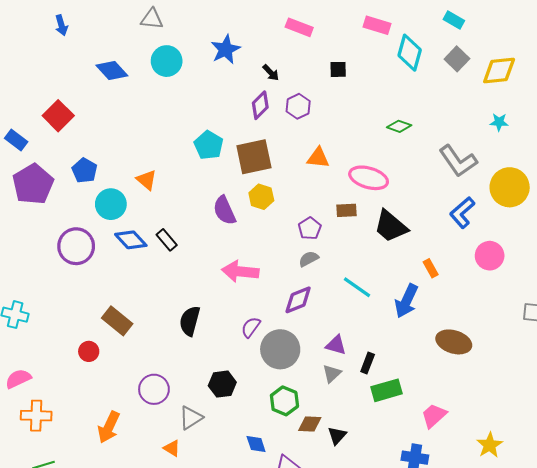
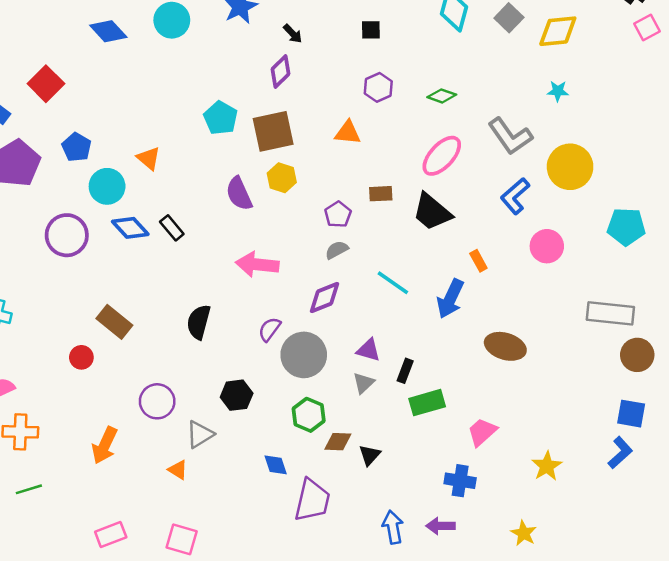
purple hexagon: (298, 106) -> (378, 87), moved
pink ellipse: (369, 178) -> (442, 156), moved, turned -63

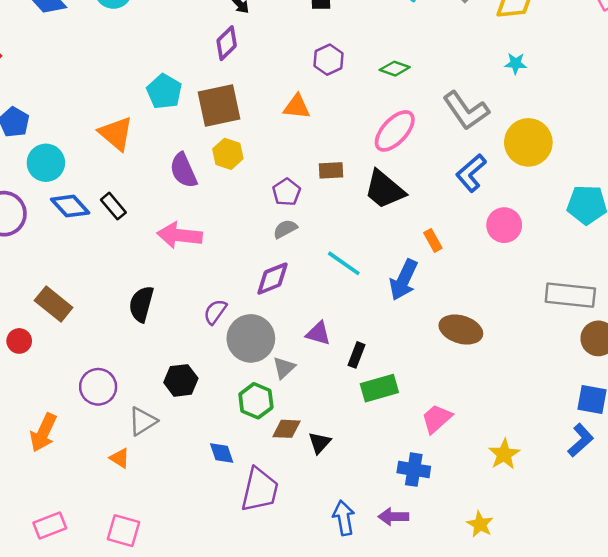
orange triangle: (149, 158) -> (116, 133), moved, size x1.4
pink arrow: (257, 265) -> (180, 235), moved
gray triangle: (364, 383) -> (284, 368), moved

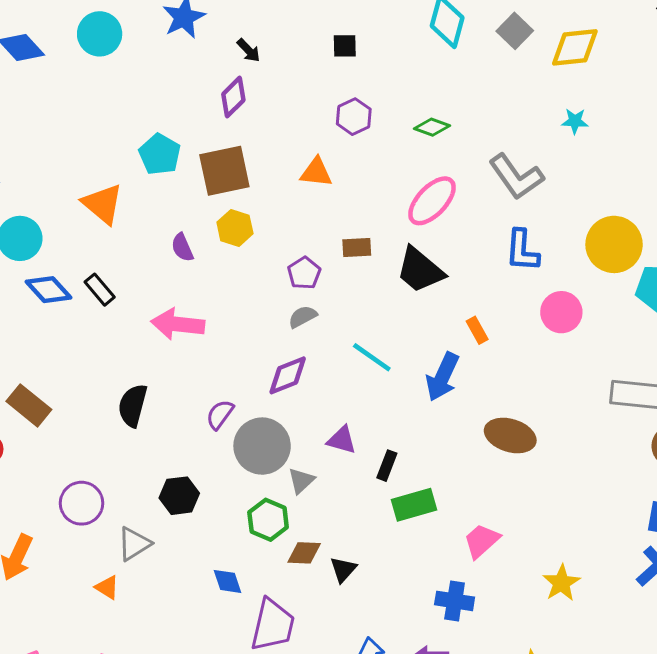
yellow circle: (528, 142) -> (614, 244), moved
purple semicircle: (183, 170) -> (182, 247), size x0.7
blue L-shape: (471, 173) -> (522, 250), turned -45

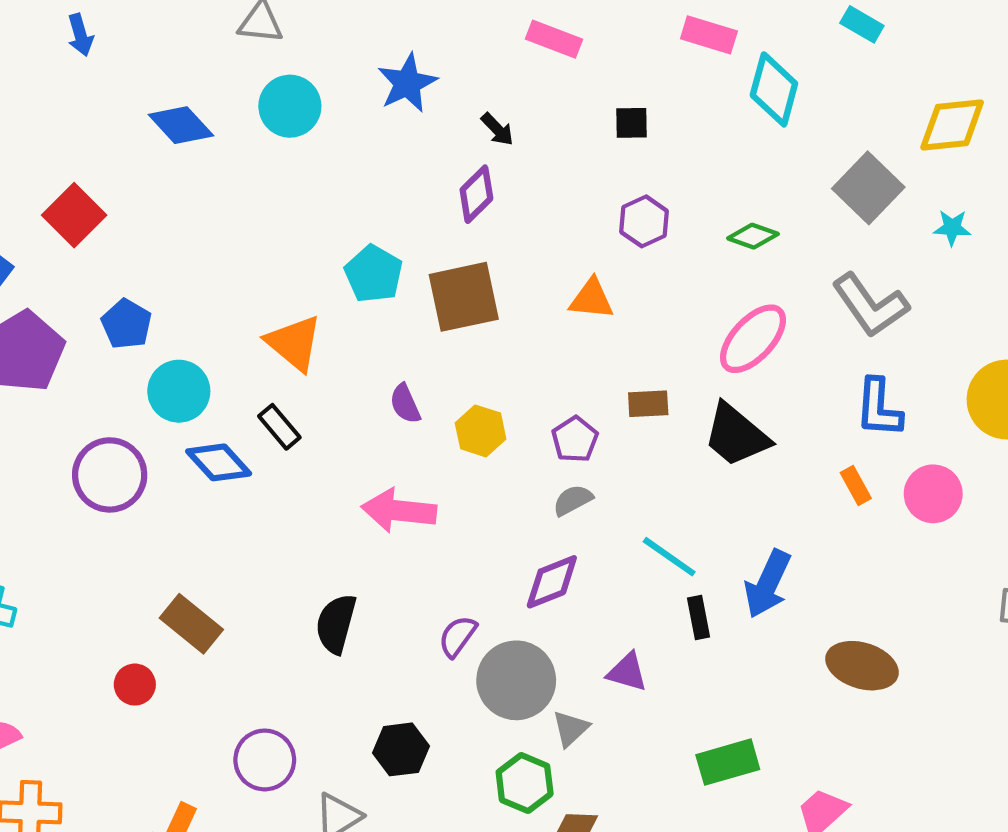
gray square: (515, 31) -> (868, 188), moved, size x1.4
yellow hexagon: (235, 228) -> (481, 431), moved
black rectangle: (100, 290) -> (279, 427), moved
orange rectangle: (477, 330) -> (856, 485), moved
black rectangle: (387, 466) -> (699, 617), moved, turned -32

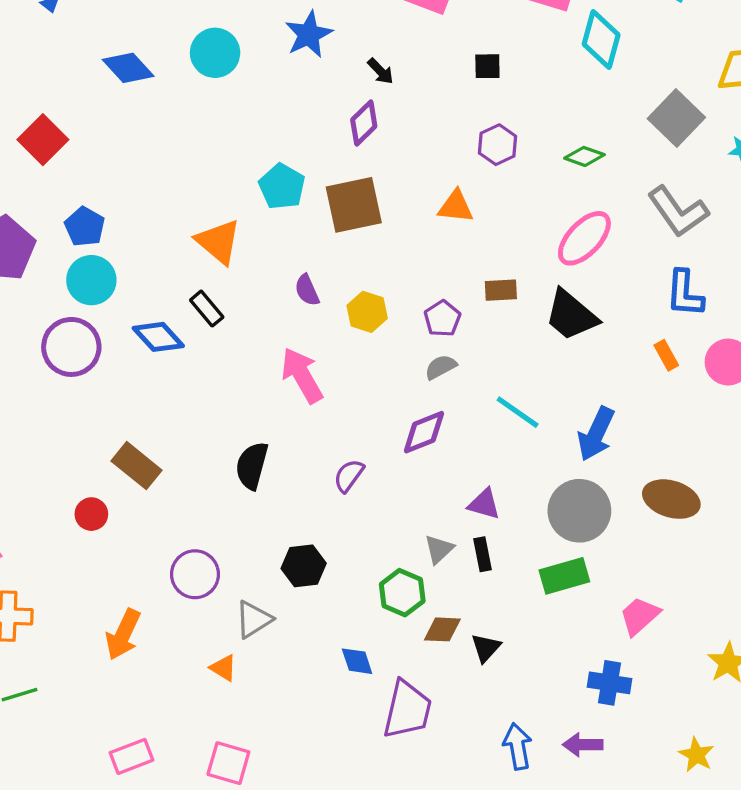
cyan circle: (179, 391) -> (91, 280), moved
pink arrow: (399, 511) -> (302, 375), turned 54
black rectangle: (699, 617) -> (482, 554), moved
gray circle: (516, 680) -> (579, 511), moved

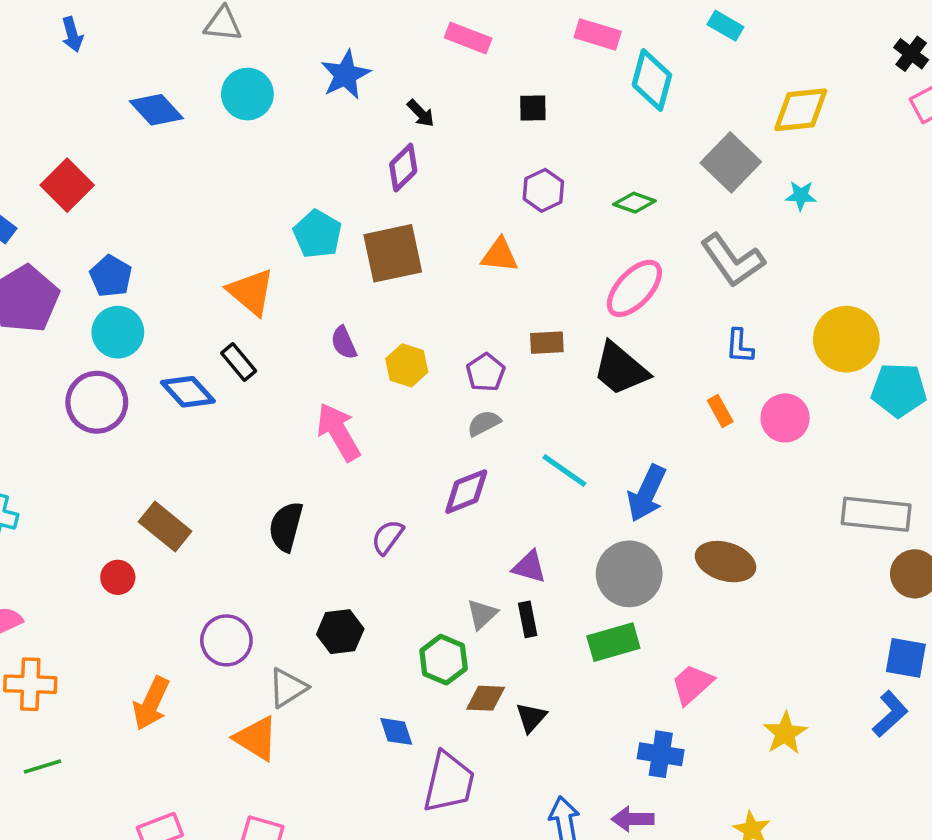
blue L-shape: (685, 293) -> (740, 346), size x0.7
orange triangle: (223, 668) -> (256, 738), size x1.6

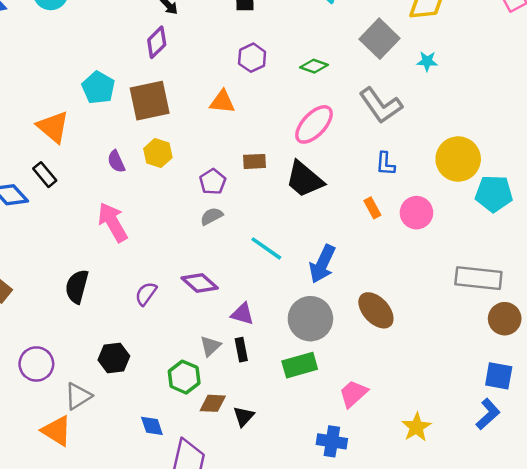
yellow hexagon: (407, 365) -> (158, 153), moved
purple diamond: (466, 492) -> (200, 283), moved, turned 63
brown ellipse: (725, 562) -> (376, 310), turned 30

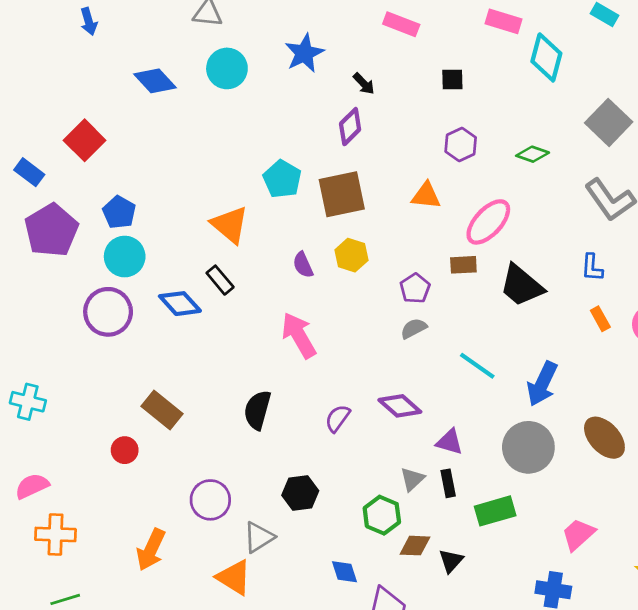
pink ellipse: (314, 124) -> (488, 222), moved
blue L-shape: (385, 164) -> (592, 268), moved
green rectangle: (300, 365) -> (495, 511), moved

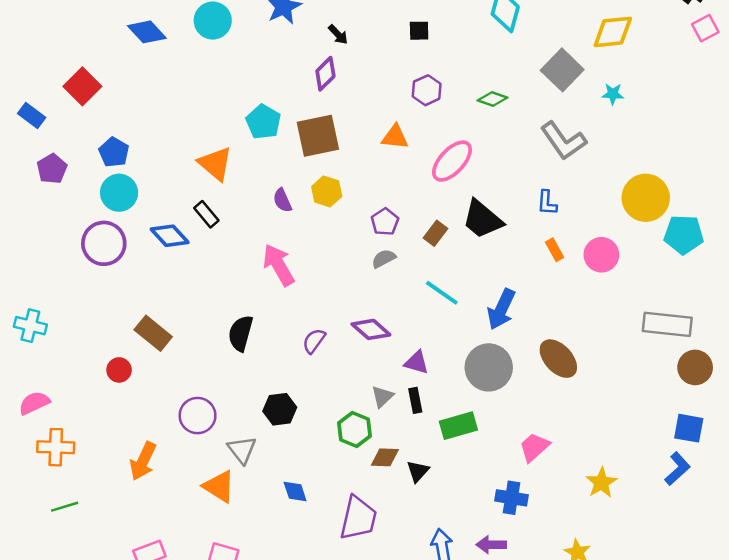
purple pentagon: (51, 230) -> (52, 169), size x0.6
brown rectangle: (463, 265) -> (436, 233), moved, turned -50
gray triangle: (259, 537) -> (242, 450), turned -36
blue diamond: (344, 572) -> (295, 492), moved

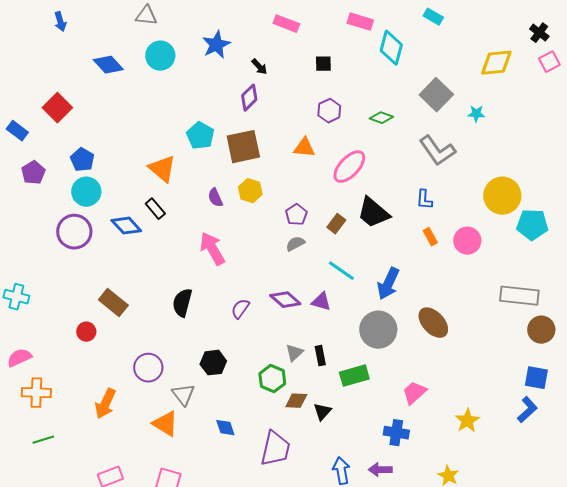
yellow diamond: (613, 32) -> (496, 63), moved
purple triangle: (417, 362) -> (321, 302), moved

